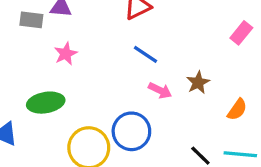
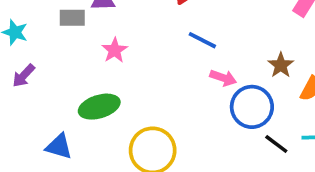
brown star: (198, 83) -> (281, 65), moved
blue circle: (131, 131) -> (252, 107), moved

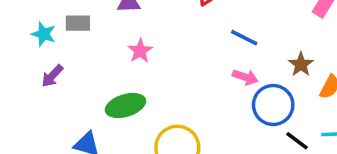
gray rectangle: (72, 18) -> (78, 23), moved
blue line: (202, 40) -> (244, 38), moved

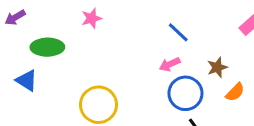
pink arrow: (245, 77) -> (170, 64), turned 120
green ellipse: (125, 105) -> (47, 47), moved

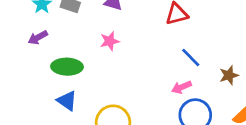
brown star: (217, 67) -> (229, 75), moved
blue triangle: (27, 80) -> (67, 101), moved

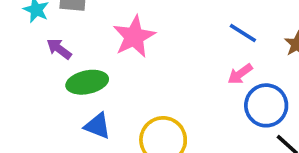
purple arrow: (38, 38) -> (59, 49), moved, turned 78
pink star: (110, 41) -> (134, 37), size x1.6

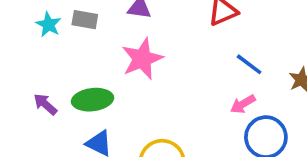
purple arrow: (59, 49) -> (45, 104), moved

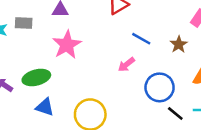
pink arrow: (243, 104) -> (126, 65), moved

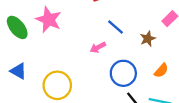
pink star: (67, 45) -> (49, 20), turned -30
green ellipse: (36, 77) -> (17, 27), moved, turned 55

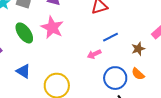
blue line: (115, 27) -> (110, 37), turned -70
orange semicircle: (161, 70) -> (138, 74), moved, turned 88

